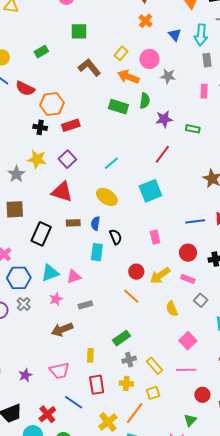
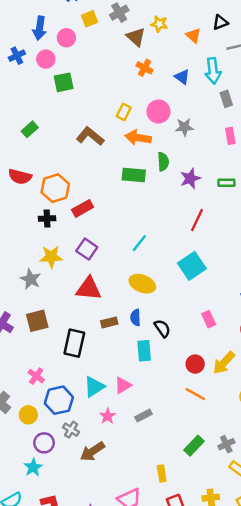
green square: (79, 31) -> (64, 82), moved
brown arrow: (62, 329) -> (92, 451), moved
gray cross: (129, 360) -> (226, 444), moved

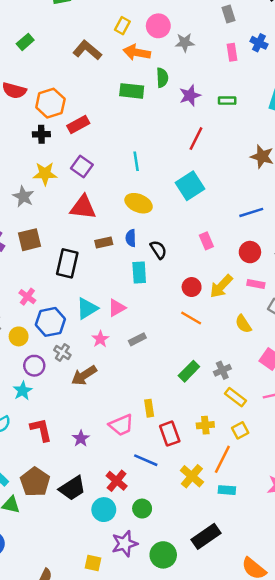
cyan line: (139, 243) -> (136, 161), turned -48
yellow rectangle: (162, 473) -> (149, 408), moved

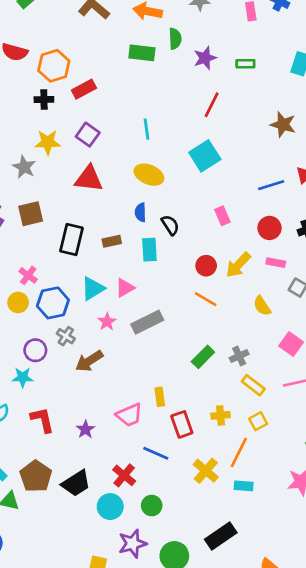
brown rectangle: (104, 243) -> (112, 241), moved
yellow circle: (19, 336) -> (18, 302), moved
gray rectangle: (137, 339) -> (147, 322), size x1.6
cyan star: (23, 391) -> (23, 377), turned 30

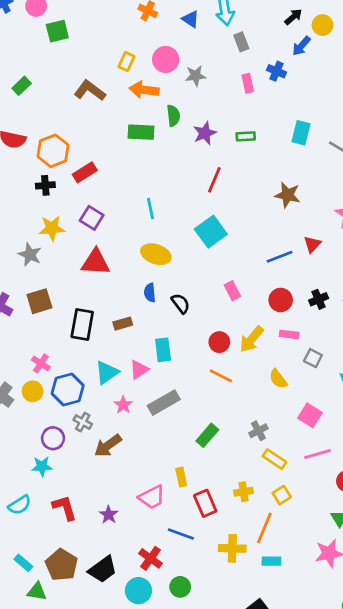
cyan rectangle: (149, 250) -> (163, 350), moved
green rectangle: (203, 357) -> (207, 435), moved
yellow cross: (206, 471) -> (232, 548), turned -35

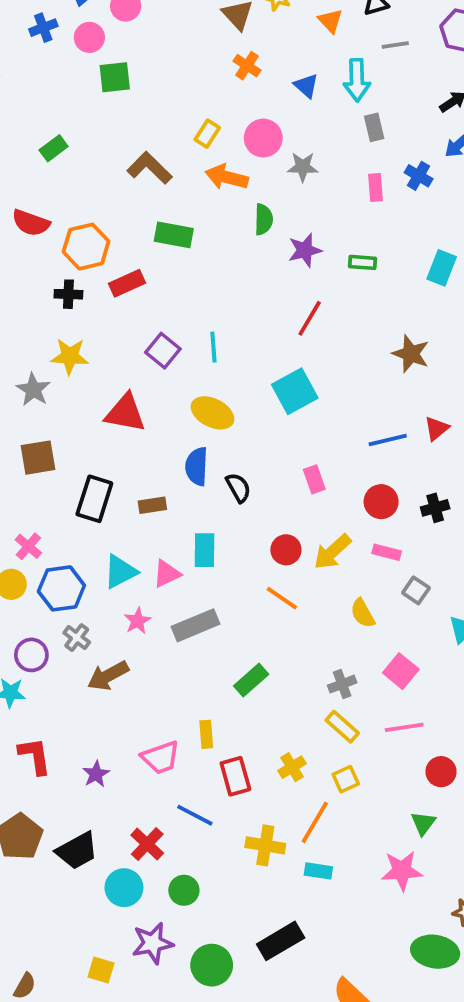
green rectangle: (141, 132) -> (174, 235), moved
purple square: (92, 218) -> (163, 351), moved
blue semicircle: (150, 293) -> (197, 466), size x1.4
gray cross: (258, 431) -> (342, 684), moved
yellow cross: (244, 492) -> (292, 767), turned -30

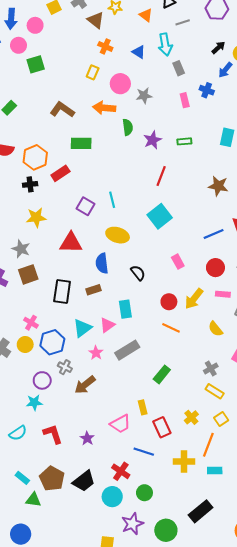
yellow rectangle: (207, 134) -> (93, 72), moved
gray star: (33, 390) -> (21, 249), moved
blue semicircle: (197, 466) -> (102, 263), moved

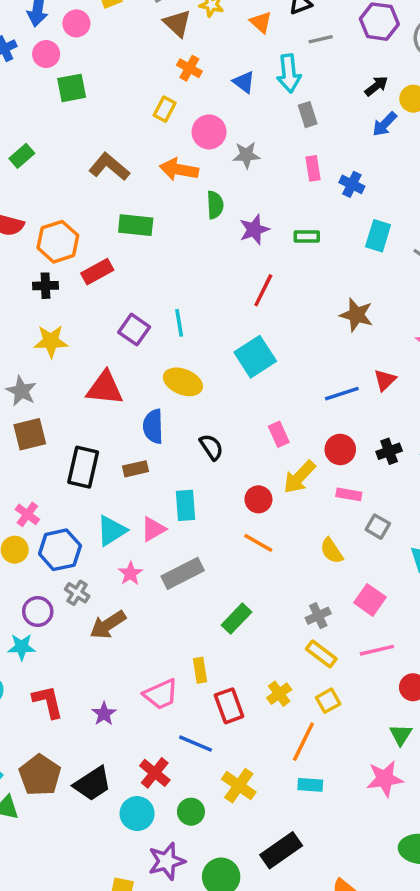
blue cross: (207, 90) -> (352, 184), moved
yellow arrow: (194, 299) -> (299, 477), moved
yellow cross: (184, 462) -> (239, 786), moved, turned 30

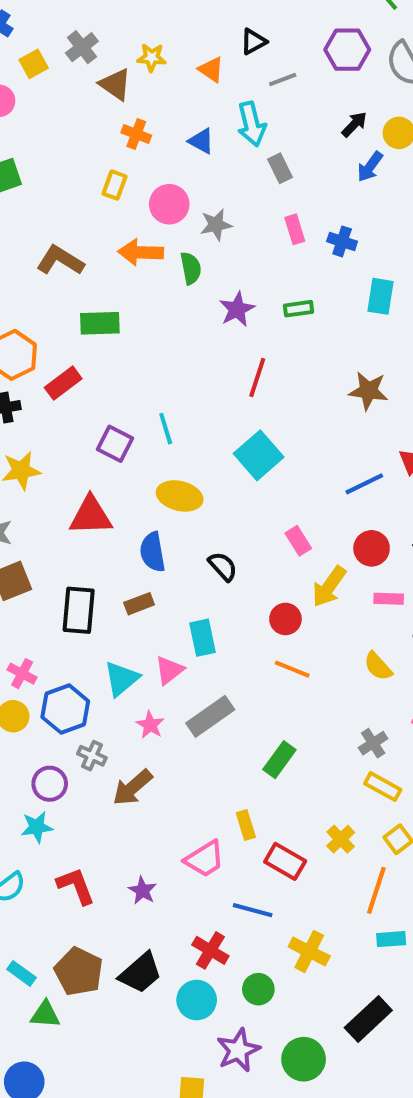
green semicircle: (215, 205) -> (191, 268), moved
red rectangle: (229, 706) -> (285, 861), turned -32

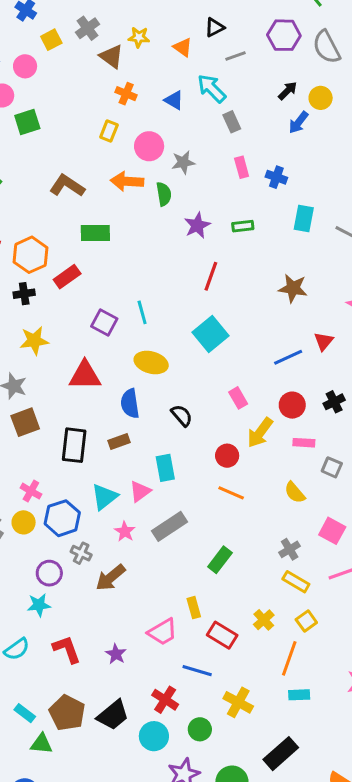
cyan arrow: (252, 124) -> (212, 88), turned 148

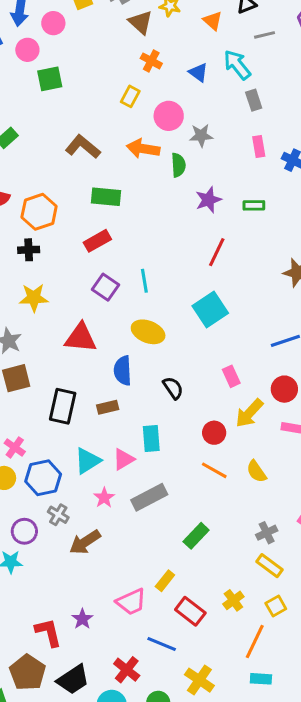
red rectangle: (67, 277) -> (97, 241), moved
yellow semicircle: (295, 492) -> (256, 471), moved
yellow rectangle: (194, 608) -> (165, 581), turned 48
red L-shape: (67, 649) -> (48, 632), moved

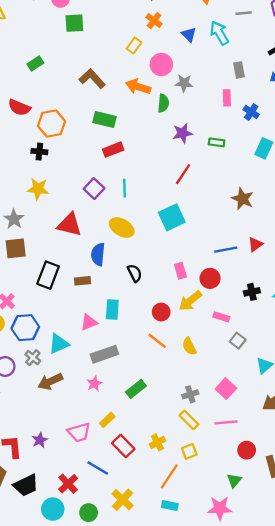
gray rectangle: (254, 100) -> (239, 70), moved
red rectangle: (97, 241) -> (113, 150), moved
red circle: (284, 389) -> (210, 278), moved
cyan triangle: (87, 461) -> (59, 344), moved
pink star: (104, 498) -> (94, 384), moved

